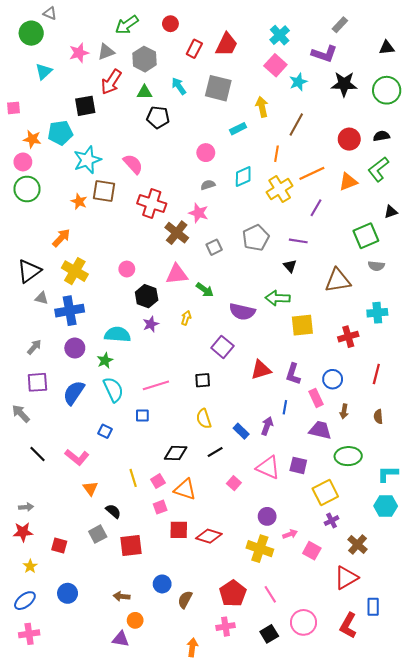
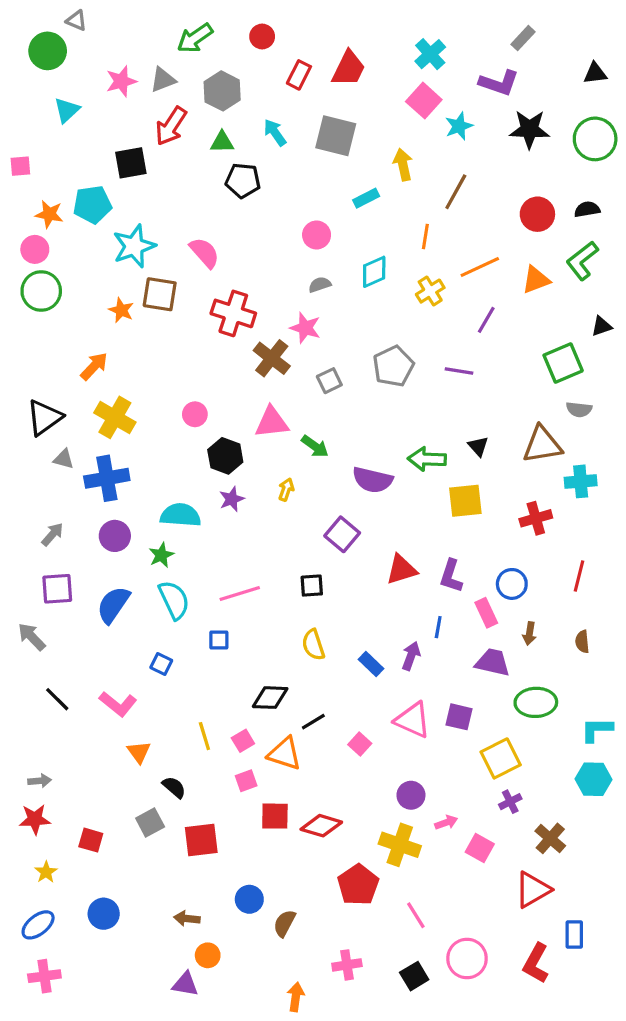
yellow cross: (280, 189) -> (430, 291), size x0.7
black triangle: (290, 266) -> (478, 446), moved
brown triangle: (338, 280) -> (542, 445), moved
black line: (215, 452) -> (313, 722), moved
red pentagon: (233, 593) -> (358, 885), moved

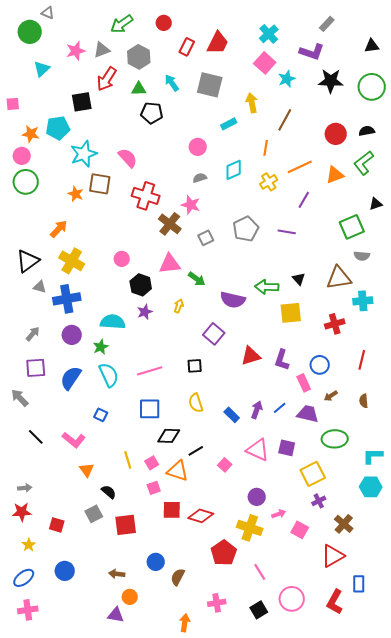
blue line: (438, 627) -> (280, 408), moved, turned 40
brown arrow: (529, 634) -> (331, 396), turned 48
blue square: (219, 640) -> (150, 409), moved, size x1.6

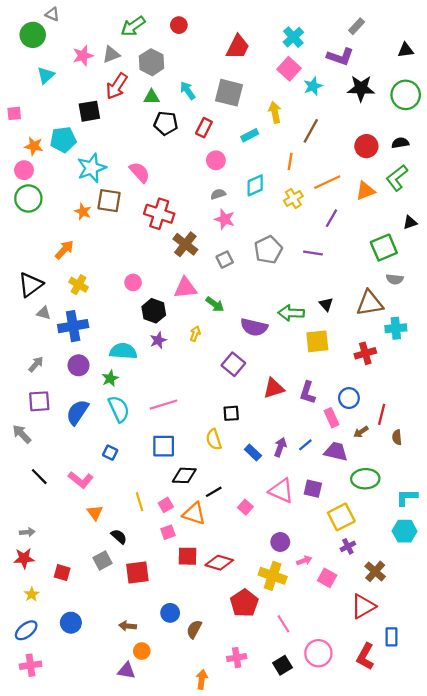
red rectangle: (187, 47) -> (204, 128), moved
pink star: (191, 205) -> (225, 219), moved
yellow cross: (72, 261) -> (79, 285), size x0.7
red line: (362, 360) -> (382, 414), moved
black square: (195, 366) -> (231, 413), moved

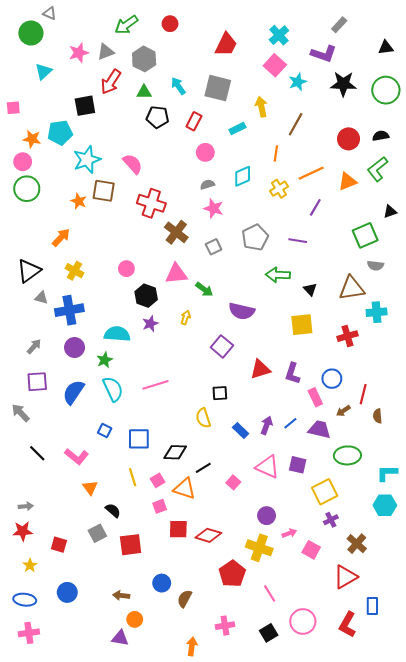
green arrow: (291, 313) -> (278, 275), moved
blue square: (164, 446) -> (139, 439), moved
blue ellipse: (26, 630) -> (25, 600), turned 45

